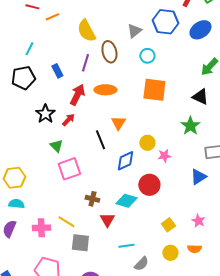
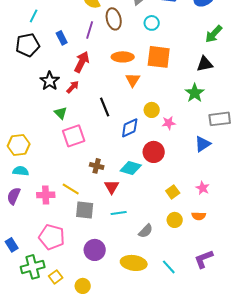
orange ellipse: (105, 90) -> (123, 57), moved
black triangle: (200, 97) -> (205, 64), turned -36
orange triangle: (118, 123) -> (133, 80), moved
cyan line: (126, 246) -> (119, 213), moved

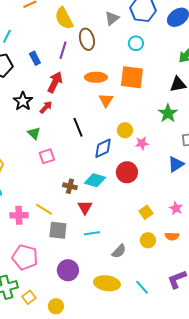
cyan circle: (152, 23) -> (136, 43), moved
pink square: (74, 136) -> (47, 156), size x0.7
cyan diamond: (131, 168) -> (95, 180), moved

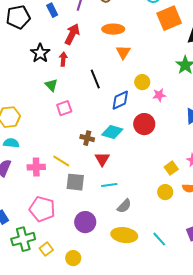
orange square: (132, 77) -> (169, 18), moved, turned -30
red arrow: (46, 107) -> (63, 59), turned -40
yellow square: (146, 212) -> (171, 168), moved
gray semicircle: (119, 251) -> (124, 206), moved

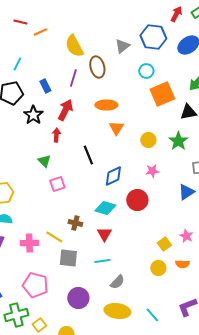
black star: (40, 53) -> (33, 115), moved
yellow circle: (142, 82) -> (148, 140), moved
brown cross: (87, 138) -> (75, 223), moved
red triangle: (102, 159) -> (104, 234), moved

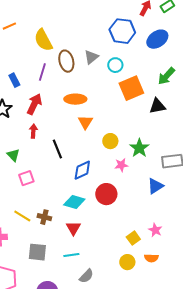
gray triangle: (122, 46) -> (91, 57), moved
red arrow: (56, 135) -> (33, 131), moved
yellow circle: (148, 140) -> (110, 141), moved
green star: (178, 141) -> (139, 148), moved
yellow line: (54, 237) -> (22, 216), moved

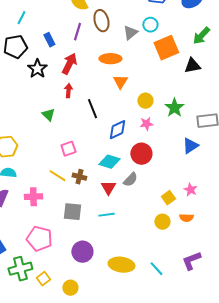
gray triangle: (91, 57) -> (130, 33), moved
pink star: (121, 165) -> (146, 124), moved
pink square: (26, 178) -> (68, 149), moved
gray semicircle: (86, 276) -> (130, 180), moved

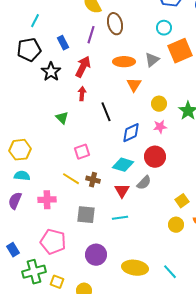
gray triangle: (130, 33) -> (152, 60), moved
yellow square: (43, 279) -> (57, 282), turned -32

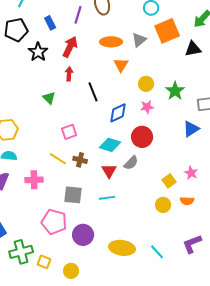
pink pentagon: (53, 242) -> (54, 222), moved

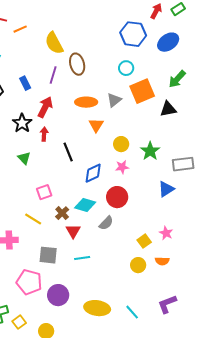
black star: (38, 52) -> (22, 123), moved
brown cross: (80, 160) -> (62, 213), moved, turned 32
red triangle: (109, 171) -> (73, 231), moved
yellow square: (44, 262) -> (19, 322), turned 32

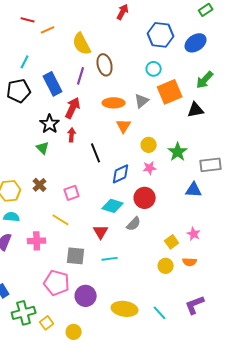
red arrow: (156, 11) -> (123, 12), moved
blue rectangle: (25, 83) -> (53, 84), size x1.6
green triangle: (24, 158) -> (43, 148), moved
blue triangle: (166, 189) -> (194, 190), turned 36
brown cross: (62, 213) -> (40, 185), moved

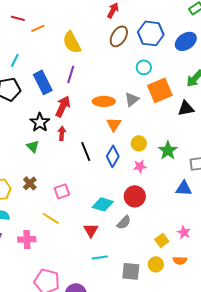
brown ellipse: (105, 65) -> (119, 36), moved, turned 45
blue diamond: (121, 174) -> (113, 156), moved, turned -35
gray square: (76, 256) -> (131, 271), moved

